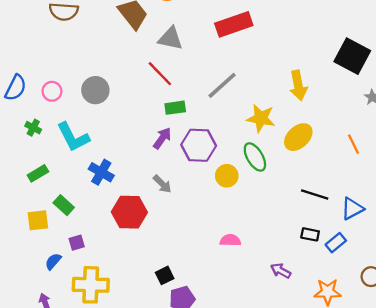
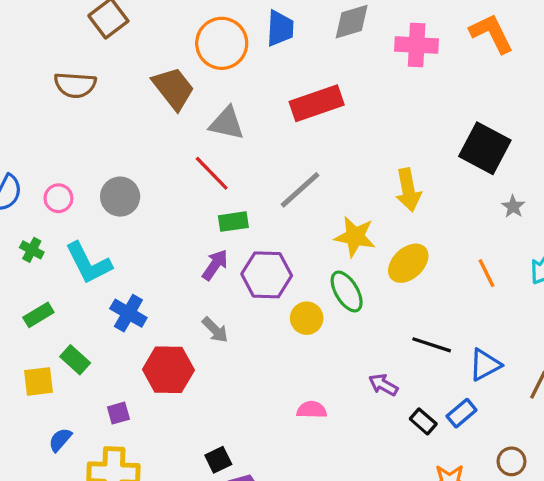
black rectangle: (310, 234) -> (423, 421), moved, turned 30
purple square: (77, 243) -> (118, 413), moved
purple arrow: (281, 271) -> (383, 385), moved

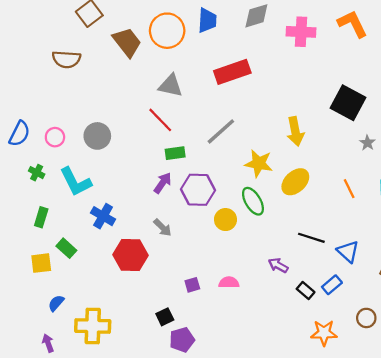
brown trapezoid: (173, 88) -> (127, 42), moved
green rectangle: (38, 315) -> (41, 217), turned -42
blue triangle: (485, 365) -> (348, 252), turned -50
purple square: (118, 413) -> (192, 285), moved

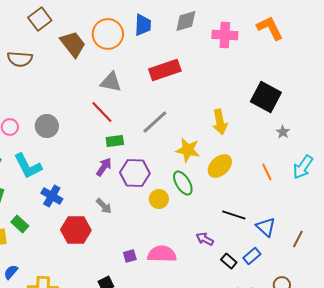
pink semicircle: (229, 282) -> (162, 254), size x1.6

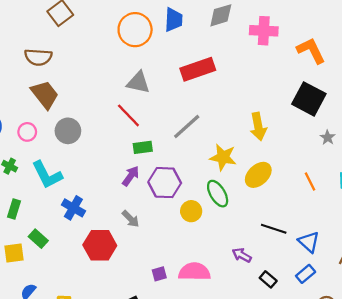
orange L-shape: (270, 28) -> (311, 51), moved
brown trapezoid: (73, 44) -> (45, 95), moved
blue rectangle: (252, 256) -> (306, 274), moved

